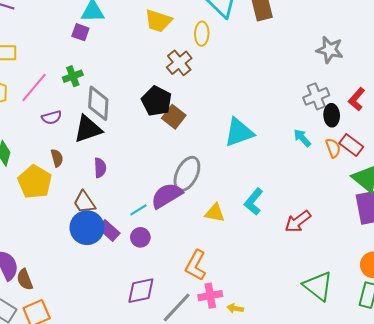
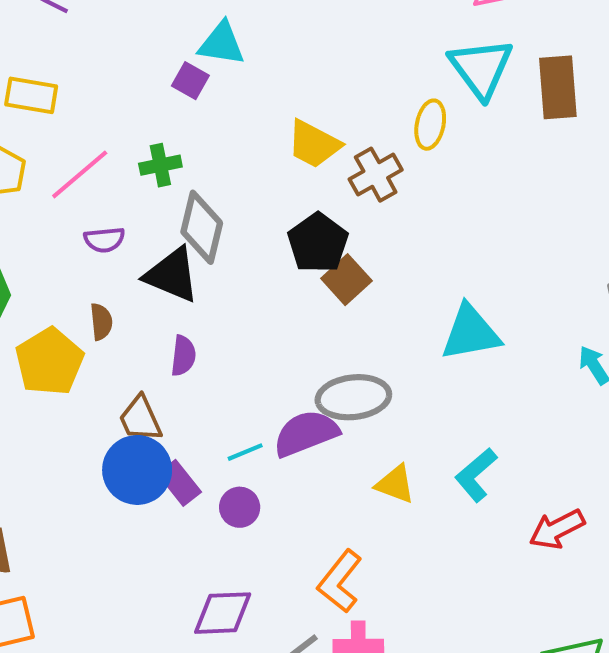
yellow trapezoid: (158, 21) -> (314, 144), moved
black triangle: (88, 129) -> (172, 275), turned 32
gray ellipse: (187, 174) -> (353, 397), turned 48

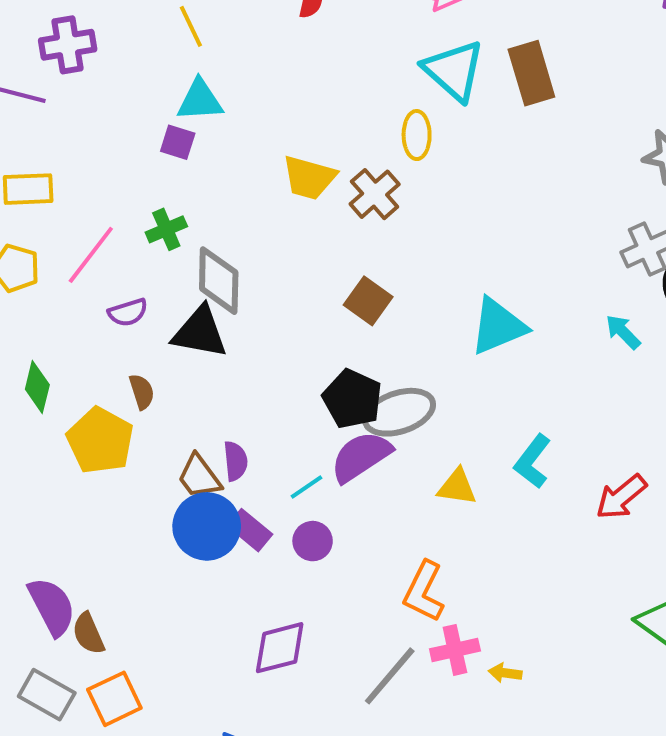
black pentagon: (318, 243) -> (352, 399), moved
purple semicircle: (183, 356) -> (236, 461), moved
purple diamond: (223, 613) -> (280, 648), moved

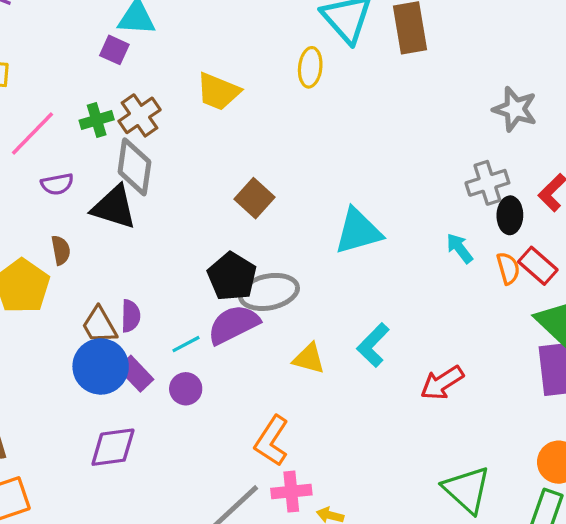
brown cross: (375, 194) -> (140, 115), moved
purple diamond: (280, 648) -> (113, 447), moved

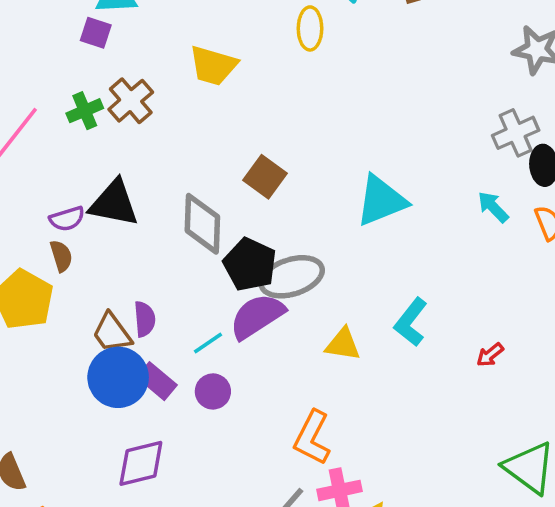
gray diamond: (134, 167) -> (202, 224), moved
purple semicircle: (57, 184) -> (67, 219), moved
red arrow: (442, 383) -> (490, 355), size x0.6

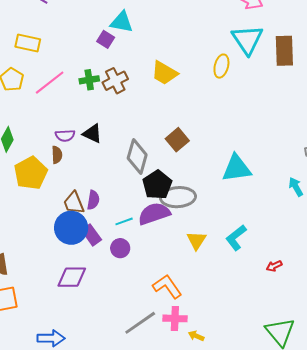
black triangle: (114, 203) -> (92, 133), size x0.7
yellow triangle: (343, 344) -> (196, 240), turned 40
orange L-shape: (312, 438) -> (167, 286), turned 104

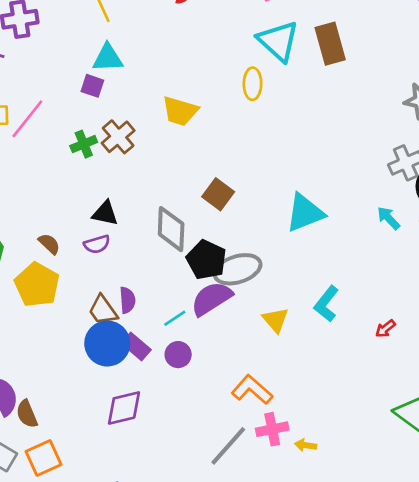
pink line: (50, 83) -> (27, 119), moved
purple semicircle: (65, 136) -> (97, 244), moved
brown semicircle: (57, 155) -> (49, 244), moved, turned -30

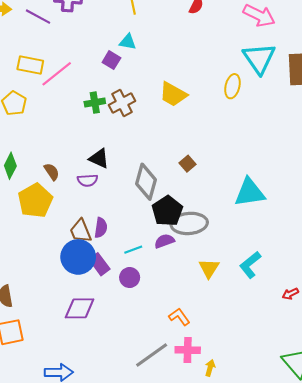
cyan triangle: (108, 58) -> (128, 42), size x0.7
brown square: (218, 194) -> (187, 164), size x0.7
purple semicircle: (211, 299) -> (164, 241), size x0.6
orange L-shape: (252, 390) -> (179, 317), size x0.7
yellow arrow: (306, 445) -> (210, 368), turned 84

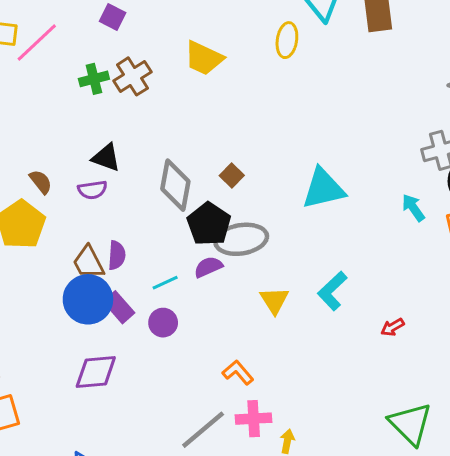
brown square: (187, 164) -> (232, 176), moved

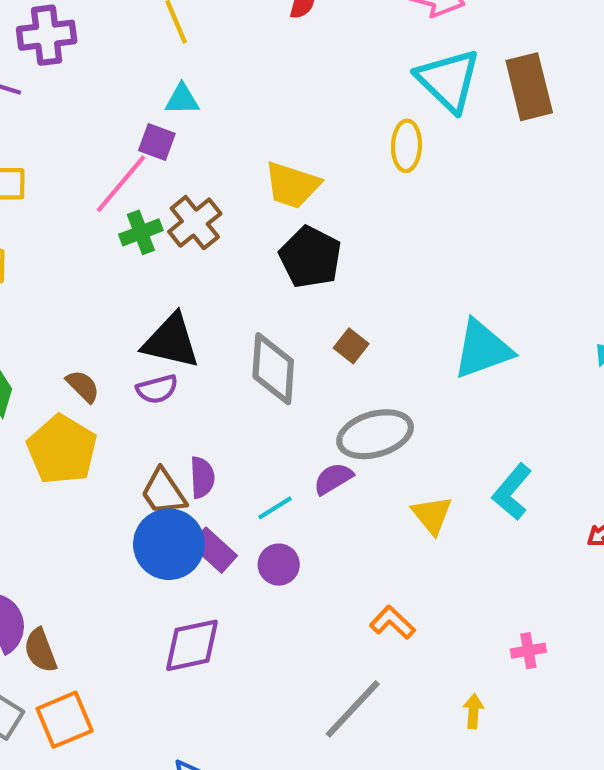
pink line: (37, 43) -> (121, 184), moved
black triangle: (106, 157) -> (171, 341), size x1.4
black pentagon: (209, 224) -> (310, 257), moved
pink cross: (254, 419) -> (528, 651), moved, size x0.7

